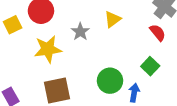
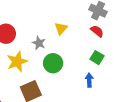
green circle: (110, 81) -> (53, 63), moved

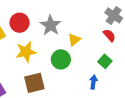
yellow triangle: (61, 28) -> (74, 40), moved
gray star: (39, 43) -> (51, 25), moved, size x1.5

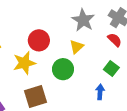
red circle: (20, 23) -> (39, 40), moved
gray star: (51, 25) -> (83, 20), moved

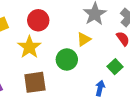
red circle: (39, 40) -> (38, 20), moved
yellow star: (24, 63) -> (29, 47), turned -30

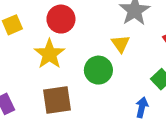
yellow triangle: (84, 39) -> (120, 44), turned -32

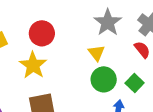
green circle: (98, 70) -> (104, 79), moved

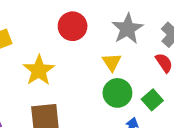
red circle: (42, 33) -> (73, 26), moved

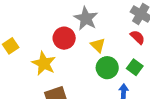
red circle: (73, 26) -> (64, 38), moved
gray star: (127, 29) -> (86, 18), moved

